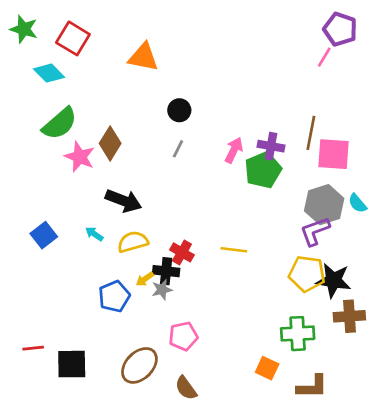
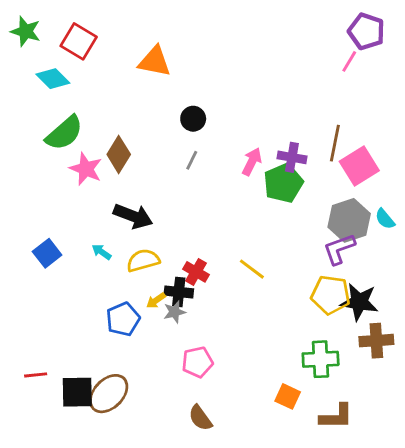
pink square: (333, 154) -> (359, 166), turned -36
yellow line: (234, 250) -> (252, 269), turned 30
brown ellipse: (139, 365) -> (109, 394), moved

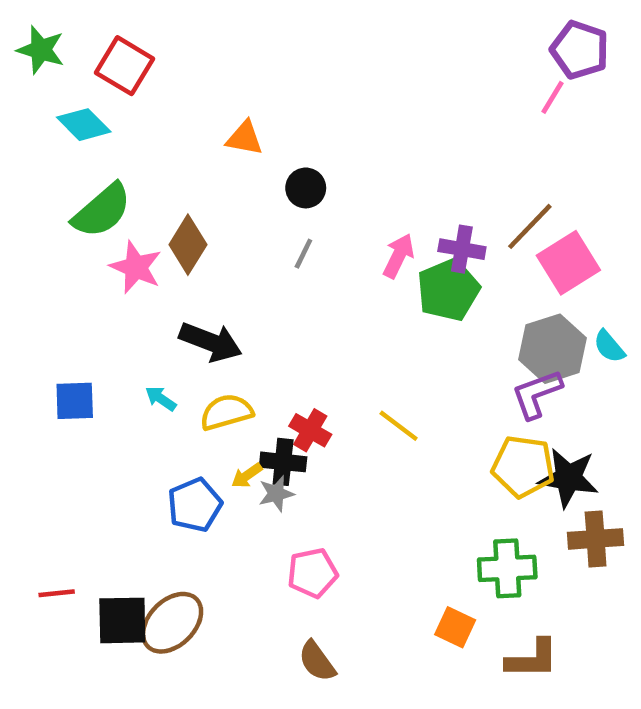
orange triangle: (154, 61) -> (245, 138), moved, size x0.7
brown line: (335, 143) -> (530, 226), turned 33
blue square: (47, 253) -> (75, 401), turned 36

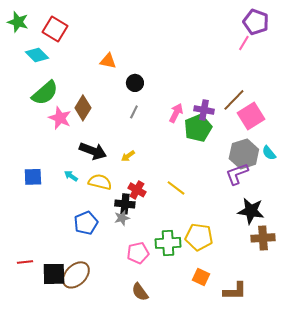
yellow semicircle: (226, 412) -> (100, 182), turned 30
yellow pentagon: (523, 466) -> (199, 237), moved
yellow arrow: (247, 476) -> (128, 156), moved
green cross: (507, 568) -> (168, 243), moved

